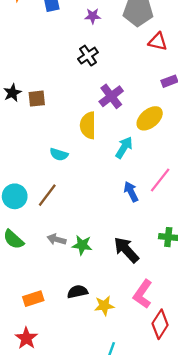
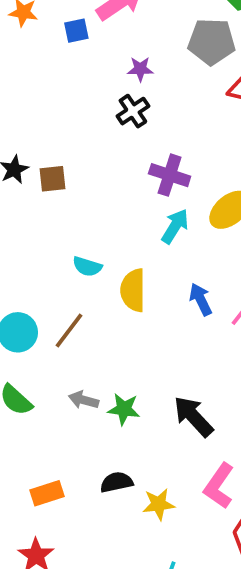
purple star: (93, 16) -> (140, 69), moved
purple cross: (111, 96) -> (170, 175), turned -35
yellow semicircle: (88, 125) -> (133, 290), moved
cyan arrow: (124, 147) -> (175, 226), moved
blue arrow: (131, 192) -> (201, 299), moved

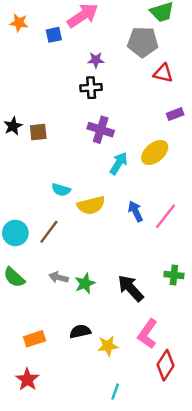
black cross: (133, 111) -> (91, 88), turned 30
purple cross: (170, 175) -> (101, 130), moved
yellow semicircle: (133, 290) -> (91, 205), turned -104
green star: (124, 409) -> (85, 283), turned -30

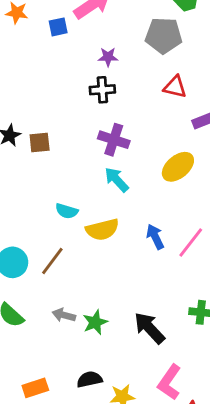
red triangle: (163, 73) -> (175, 87), moved
cyan arrow: (119, 163) -> (117, 180), moved, turned -75

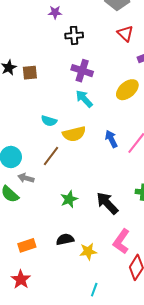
purple star: (108, 57) -> (55, 12), moved
red triangle: (175, 87) -> (125, 33), turned 30
brown line: (52, 261) -> (51, 156), moved
gray arrow: (64, 315) -> (26, 178), moved

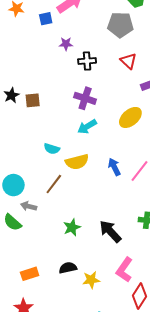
purple star: (55, 12) -> (66, 44), moved
black cross: (74, 35) -> (87, 61), moved
cyan arrow: (84, 99) -> (87, 127), turned -78

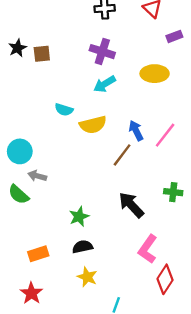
yellow ellipse: (130, 117) -> (155, 74), turned 40
brown line: (54, 184) -> (122, 155), moved
green star: (72, 227) -> (79, 217), moved
yellow star: (91, 280) -> (87, 277), moved, turned 30

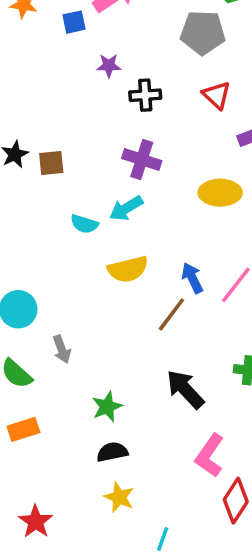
cyan arrow: (105, 84) -> (126, 208), moved
cyan semicircle: (64, 110) -> (84, 224), moved
gray arrow: (37, 176) -> (62, 349), moved, turned -126
orange rectangle: (38, 254) -> (23, 429), moved

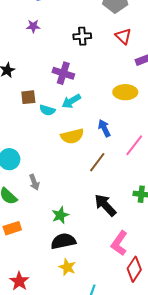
purple star: (109, 66) -> (33, 26), moved
purple cross: (142, 160) -> (63, 73), moved
brown square: (51, 163) -> (28, 97), moved
blue arrow: (192, 278) -> (104, 128), moved
black semicircle: (112, 452) -> (63, 241), size x1.4

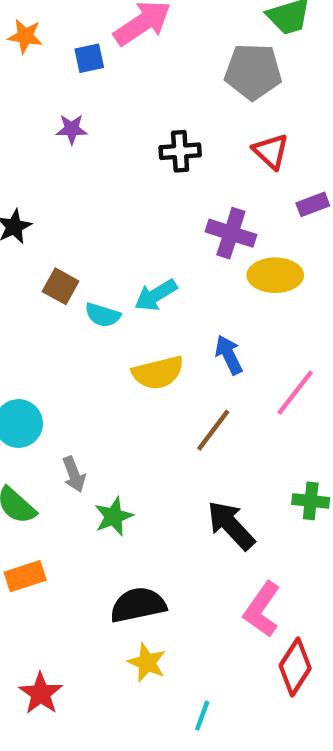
purple cross: (63, 73) -> (231, 233), moved
brown square: (28, 97) -> (61, 286), turned 35
green star: (60, 215) -> (114, 516), moved

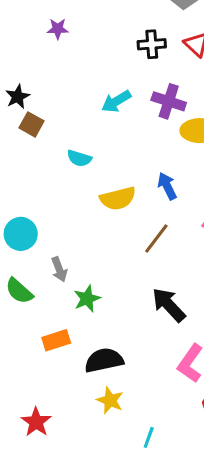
black cross: (180, 151) -> (152, 44), moved
brown square: (61, 286) -> (31, 124), moved
cyan arrow: (156, 295) -> (116, 101), moved
orange rectangle: (25, 576) -> (56, 340), moved

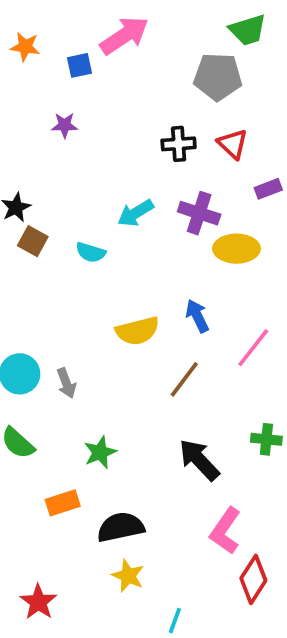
cyan semicircle: (79, 158) -> (91, 252), moved
gray arrow: (59, 269) -> (66, 383), moved

